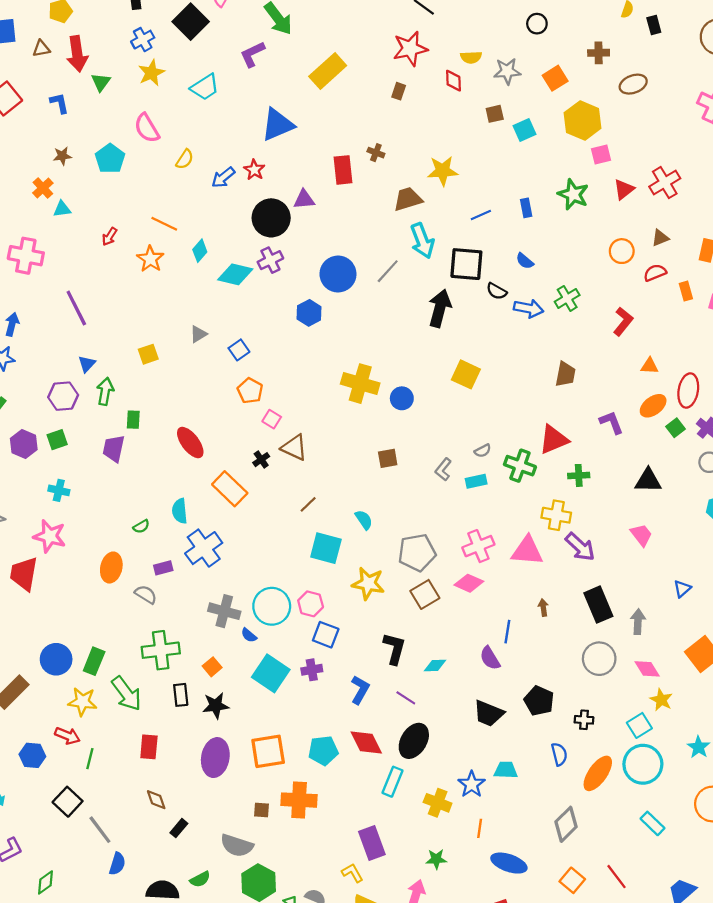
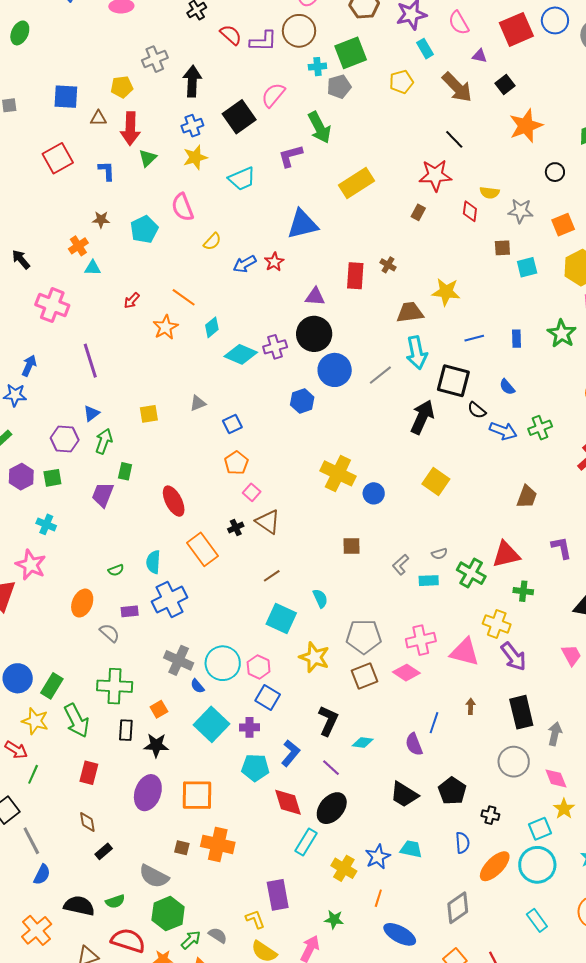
black circle: (271, 218) -> (314, 334), moved
cyan pentagon: (323, 751) -> (255, 768), moved

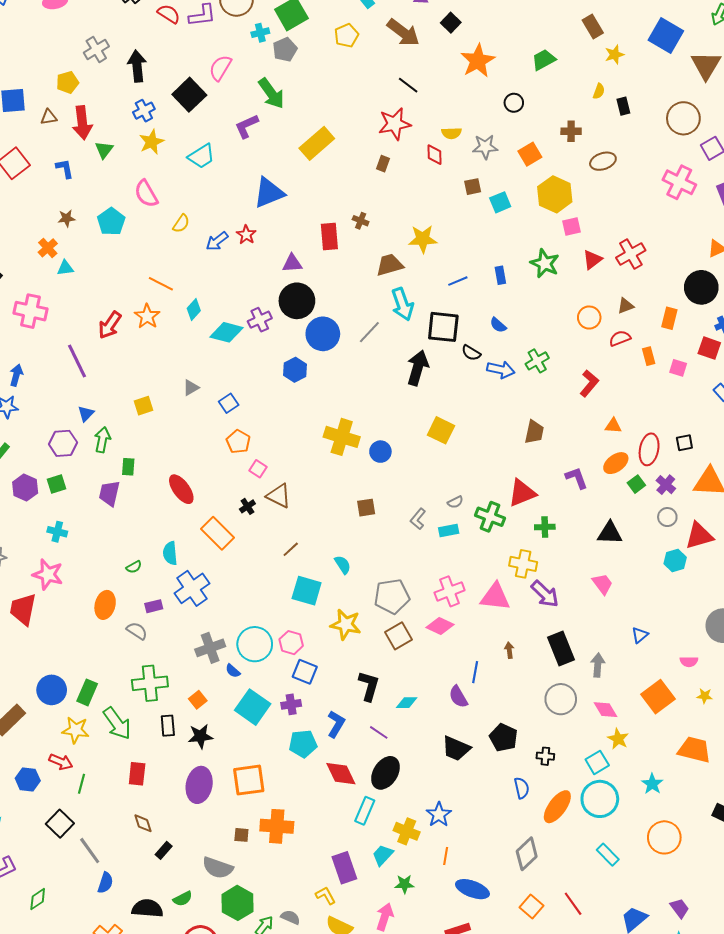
red arrow: (132, 300) -> (110, 325), moved, size x1.6
gray cross: (179, 660) -> (210, 648), turned -36
cyan trapezoid: (411, 849) -> (383, 855), moved, turned -50

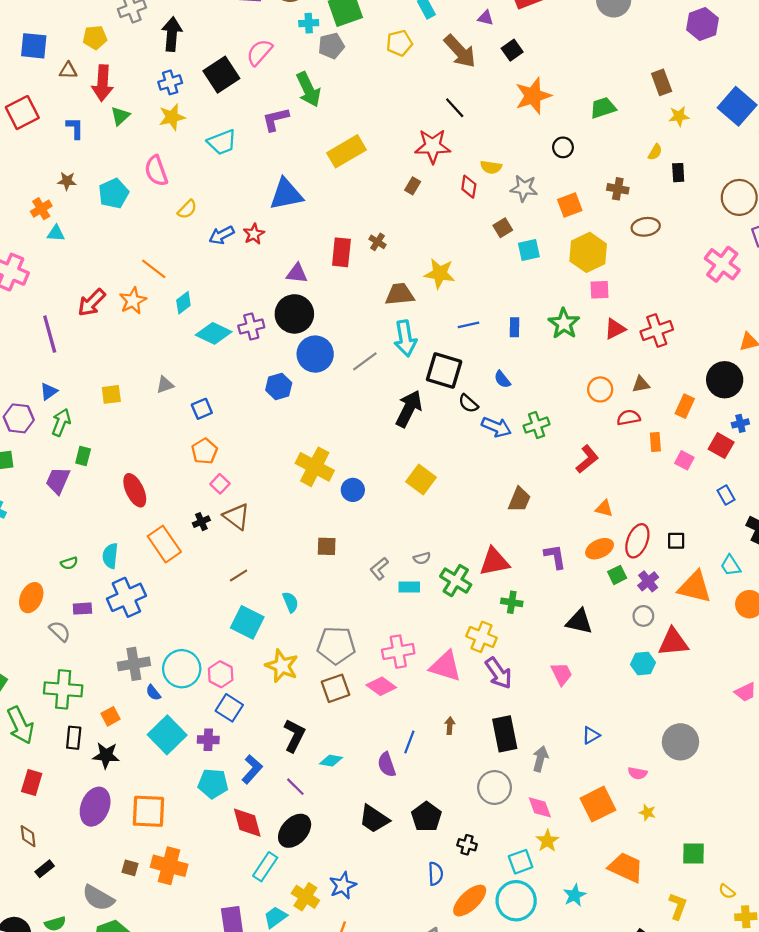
brown square: (473, 187) -> (503, 228), turned -30

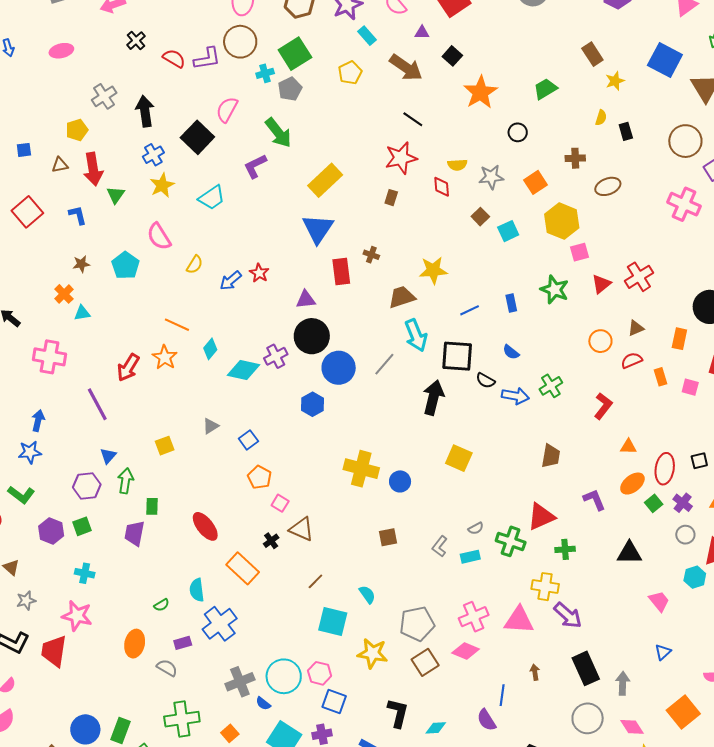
blue square: (34, 46) -> (24, 150), size x0.6
blue triangle: (286, 194) -> (318, 229), moved, turned -32
pink trapezoid: (562, 674) -> (659, 601), moved

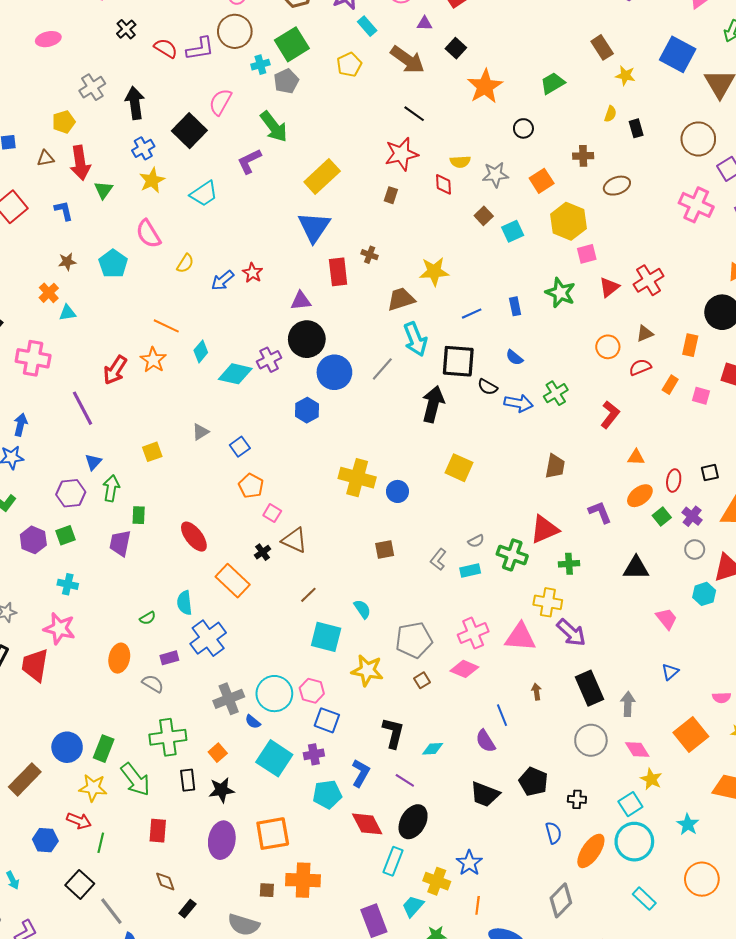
yellow star: (615, 81) -> (625, 76), turned 30
orange rectangle: (661, 377) -> (670, 385), turned 48
red ellipse: (665, 469) -> (674, 481), size x0.7
brown square: (425, 662) -> (422, 680), size x0.6
blue line: (502, 695) -> (502, 715), turned -30

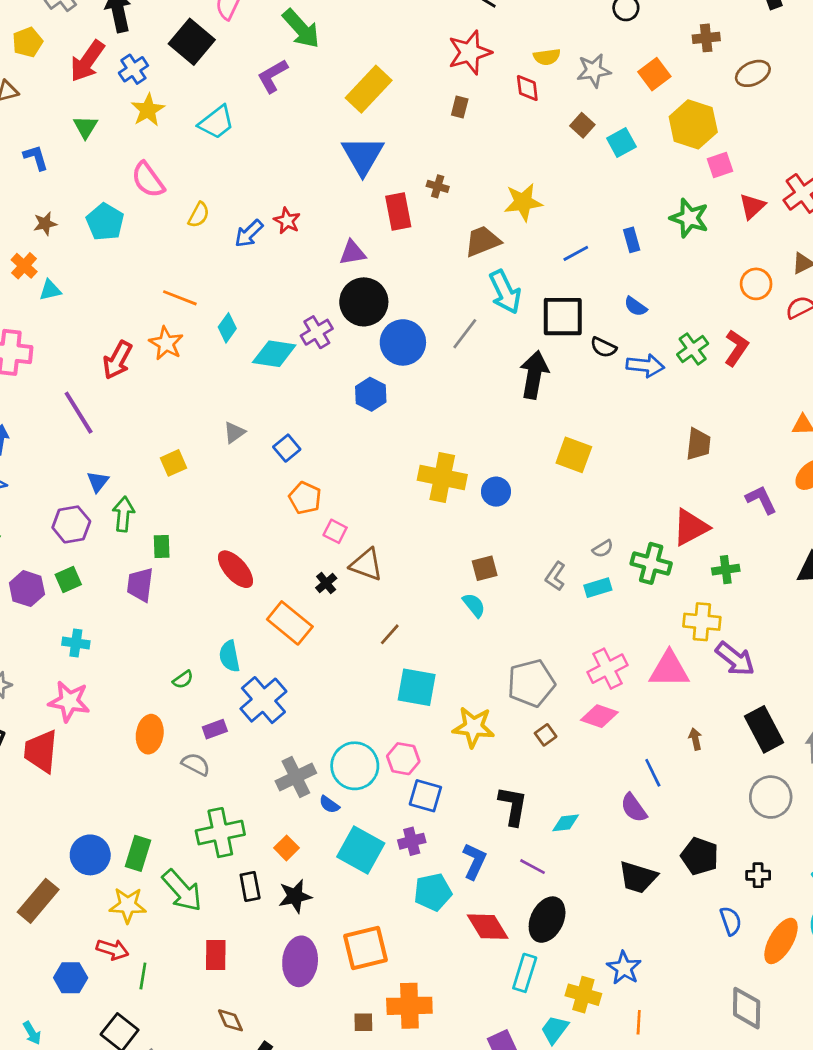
red arrow: (80, 163) -> (87, 61), moved, turned 48
red L-shape: (610, 415) -> (736, 348), moved
cyan semicircle: (362, 609) -> (474, 605), moved
gray diamond: (561, 900) -> (747, 1008), turned -40

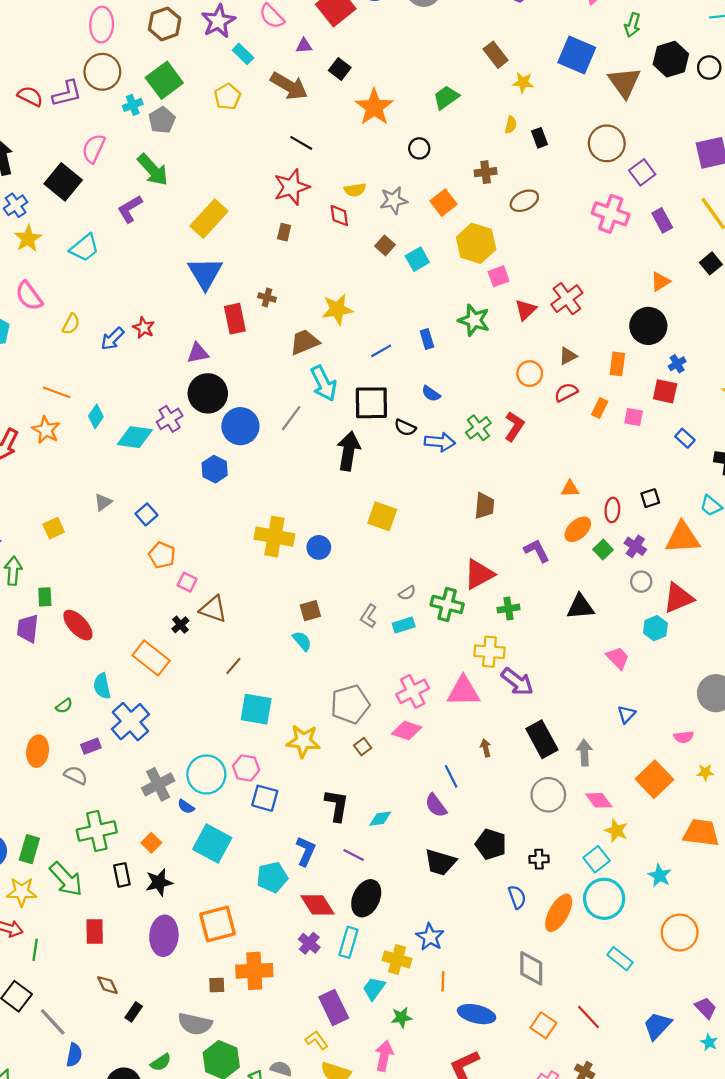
red ellipse: (235, 569) -> (78, 625), moved
purple cross: (412, 841) -> (309, 943), moved, turned -35

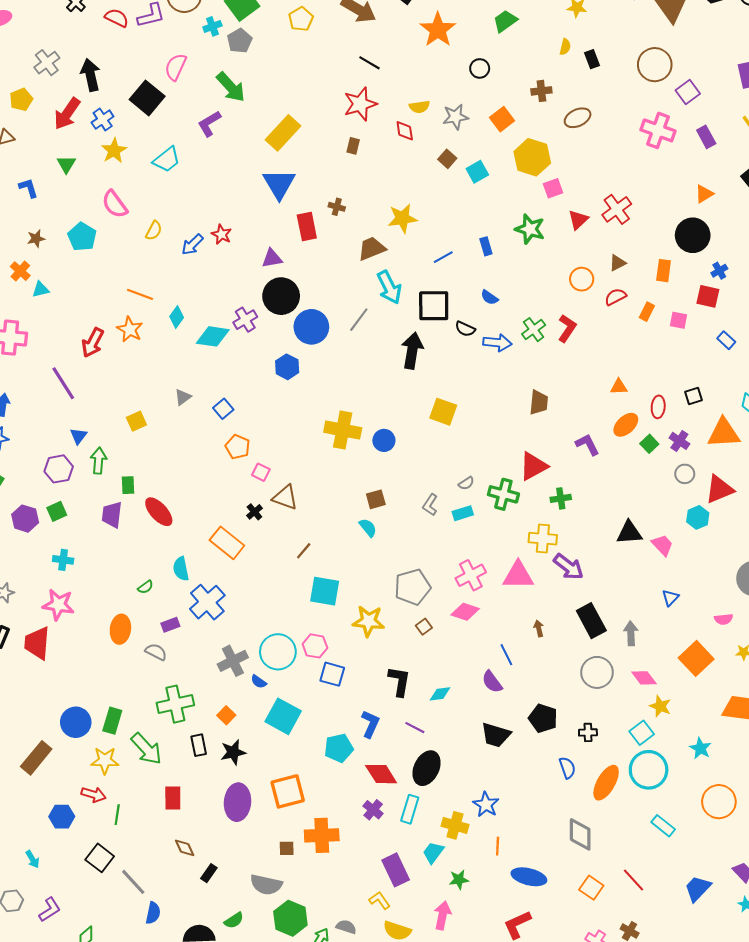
black triangle: (580, 607) -> (629, 533), moved

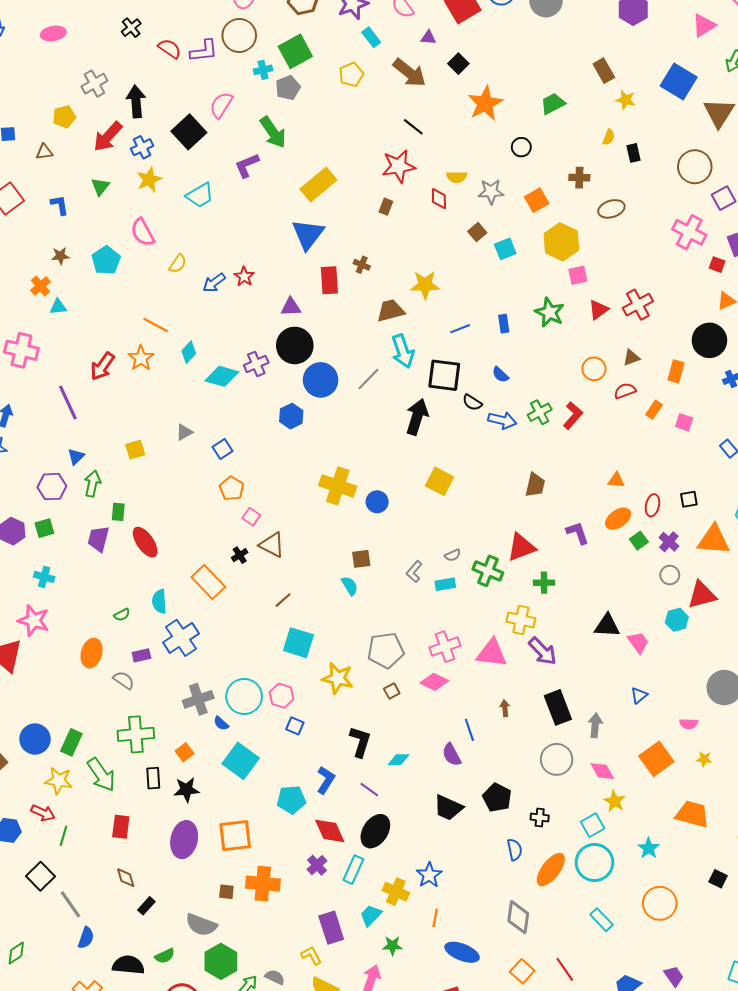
red square: (708, 296) -> (717, 265), moved, size x0.7
blue square: (332, 674) -> (295, 726), size x0.7

